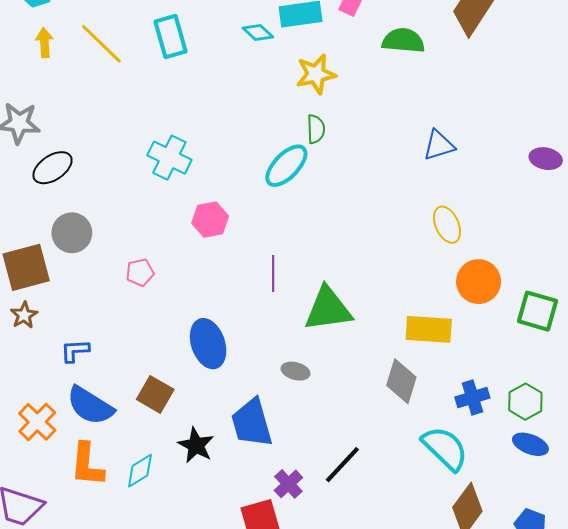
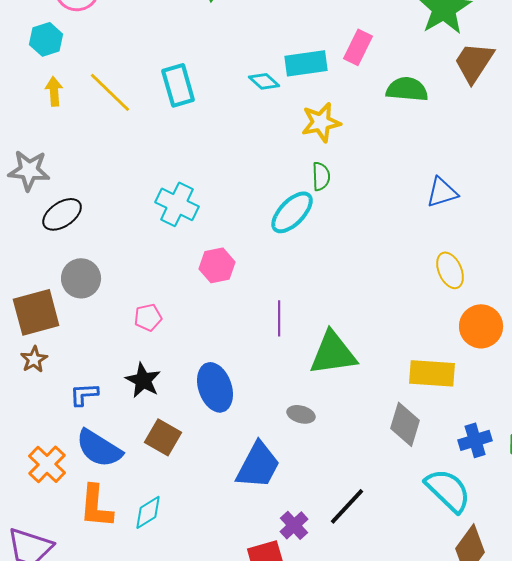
blue trapezoid: (252, 423) -> (258, 465), turned -136
black star: (196, 445) -> (143, 380), moved

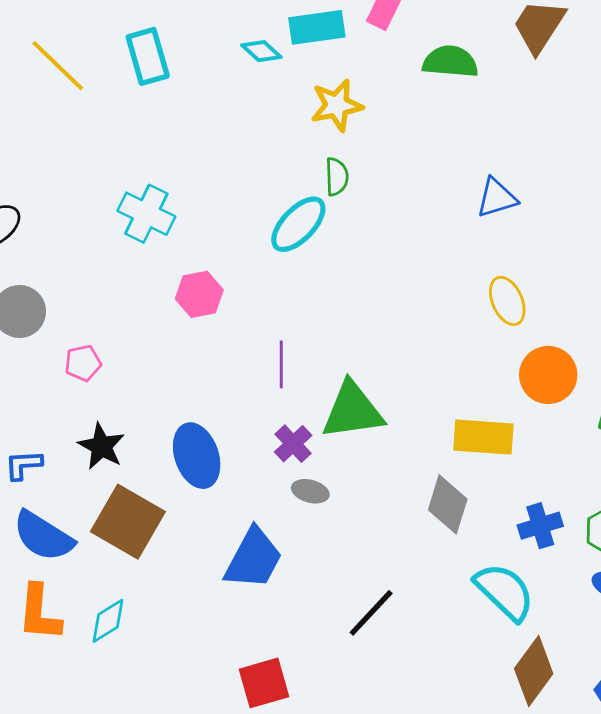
pink pentagon: (148, 317) -> (83, 363), moved
brown square: (163, 437) -> (128, 522), size x1.5
purple cross: (294, 525) -> (293, 444), moved

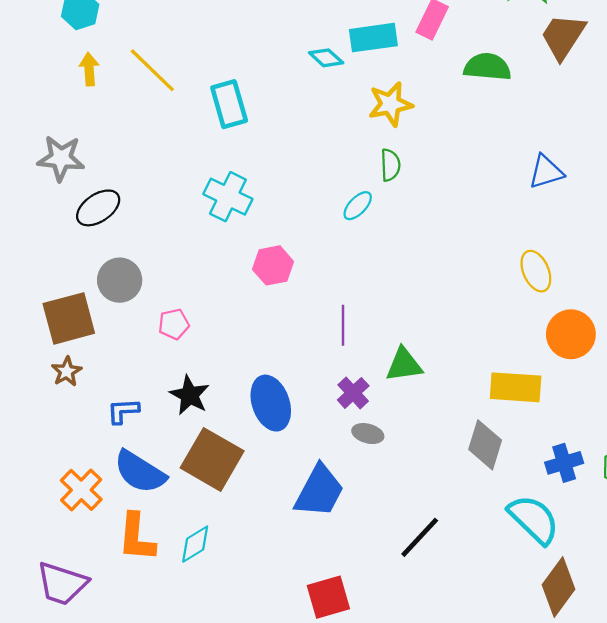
cyan rectangle: (148, 56) -> (229, 104), moved
blue triangle: (497, 198) -> (546, 172), moved
cyan ellipse: (298, 224) -> (358, 206), size x0.6
green triangle: (353, 411) -> (404, 365), size x0.7

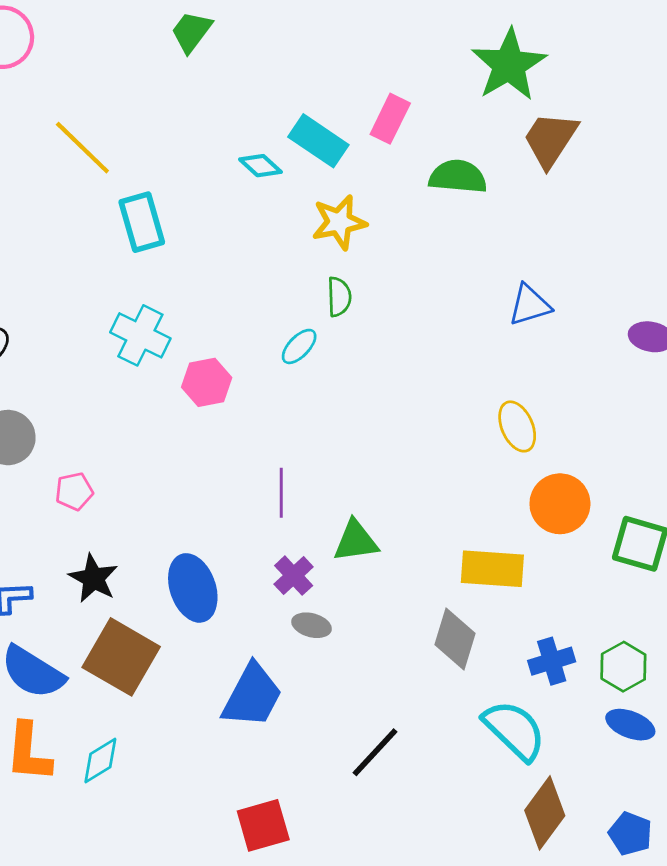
cyan rectangle: (373, 38) -> (318, 141), turned 42
yellow line: (152, 70) -> (82, 148), moved
pink hexagon: (273, 265) -> (207, 382), moved

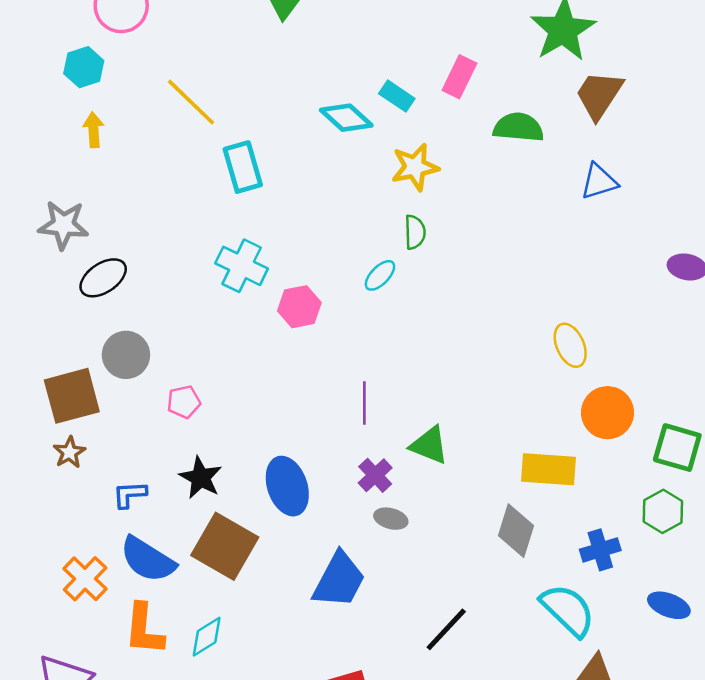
cyan rectangle: (318, 141) -> (397, 96), size x0.7
cyan diamond: (260, 166) -> (346, 118), size x1.4
blue triangle: (530, 305) -> (599, 182), moved
green triangle: (356, 541) -> (429, 445), turned 30
green hexagon: (623, 667) -> (663, 511), moved

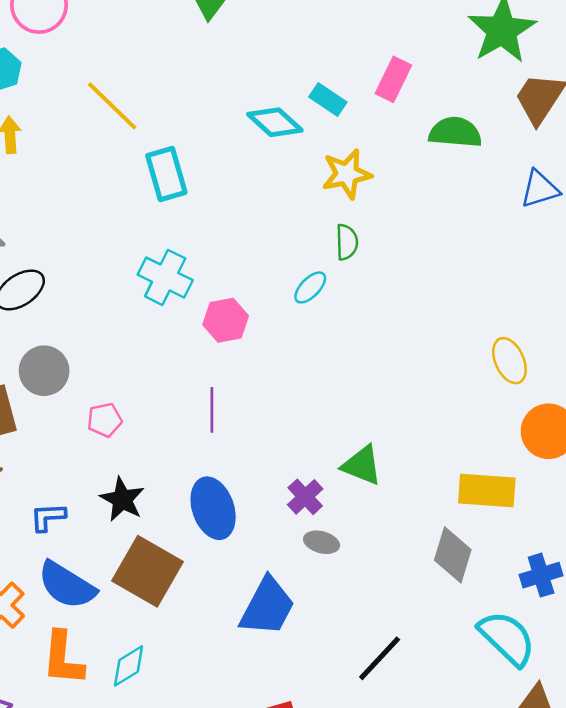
purple line: (364, 403) -> (212, 410), moved

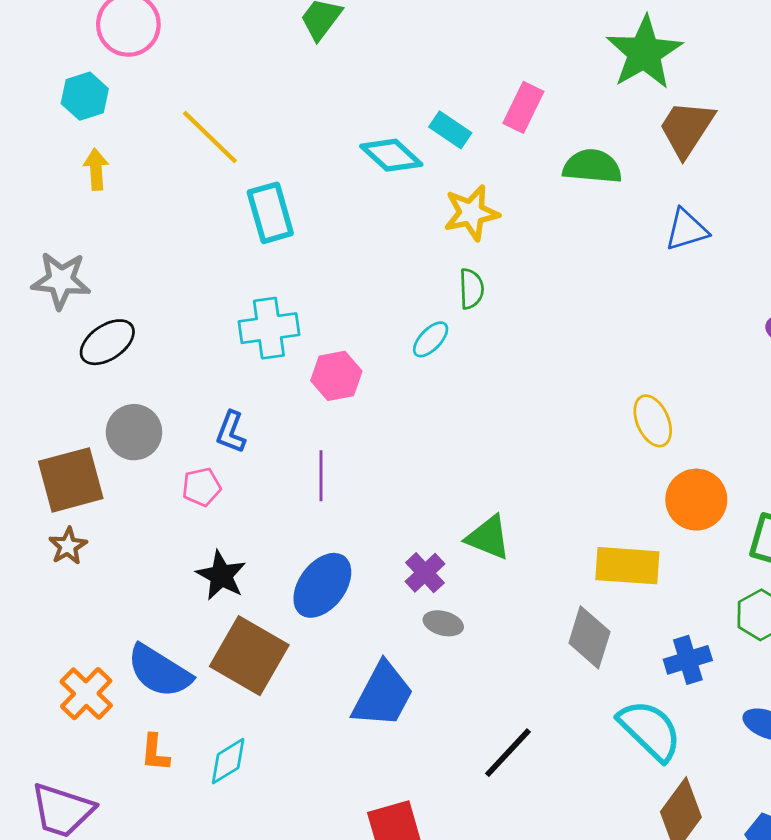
cyan cross: (165, 277) -> (269, 328), turned -34
blue ellipse: (213, 508) -> (322, 585), turned 56
blue L-shape: (48, 517) -> (231, 432), moved, turned -66
orange L-shape: (63, 658) -> (155, 753), size x0.6

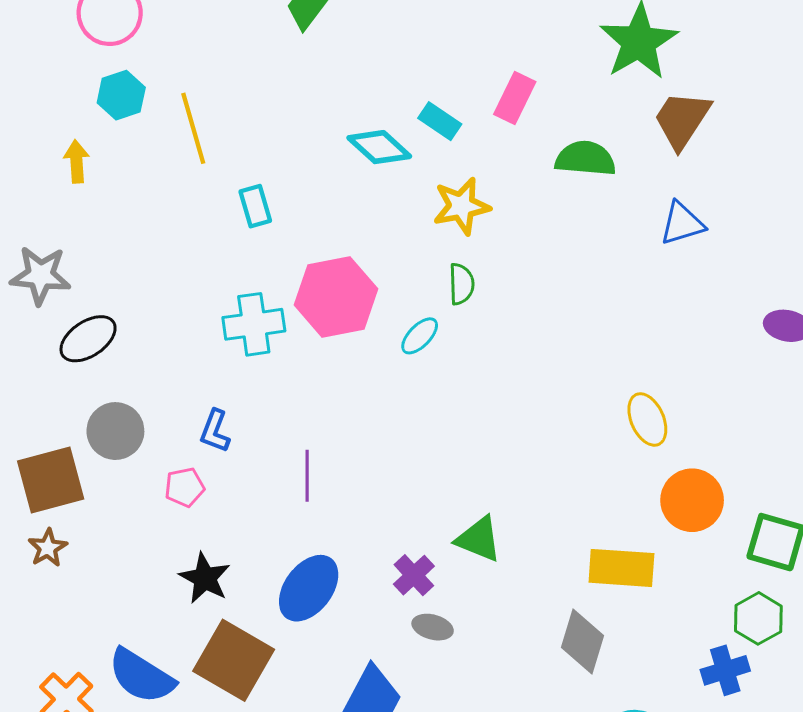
cyan hexagon: (85, 96) -> (121, 95), moved
yellow line: (210, 137) -> (193, 128), turned 30
cyan rectangle: (270, 213) -> (255, 206), size x0.7
pink hexagon: (336, 376) -> (336, 297), moved, size x1.6
blue cross: (688, 660) -> (725, 670), moved

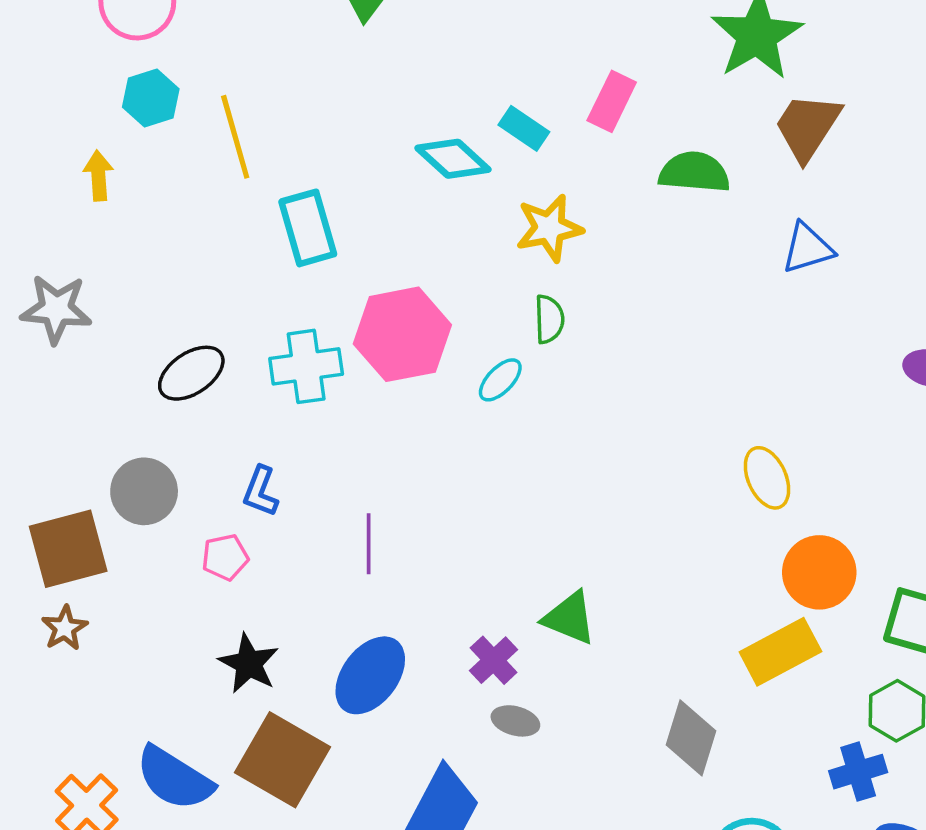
cyan rectangle: (255, 206) -> (308, 228), size x1.5
black ellipse: (88, 339) -> (191, 373), moved
yellow rectangle: (621, 568) -> (780, 652), moved, turned -32

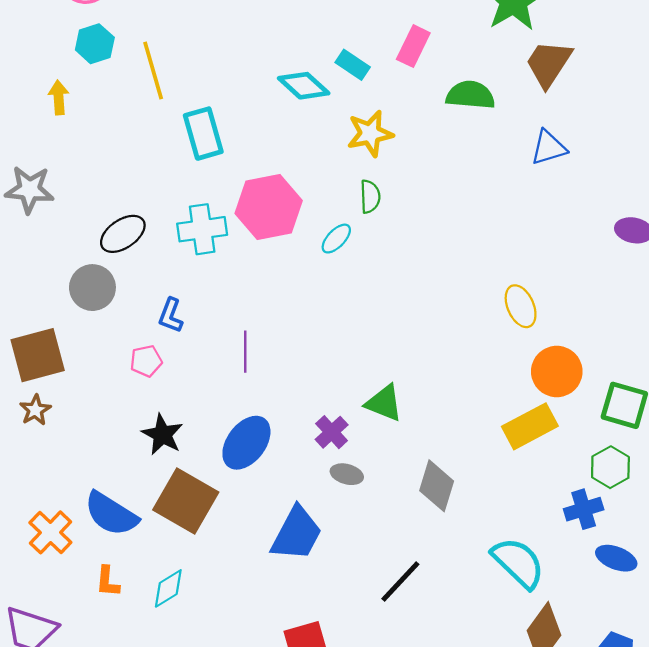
gray circle: (144, 491) -> (92, 288), moved
gray diamond: (691, 738) -> (437, 486), moved

